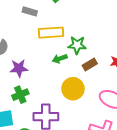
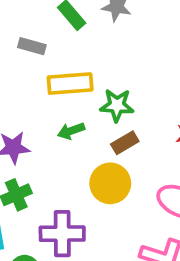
green arrow: (60, 59) -> (71, 131), moved
brown rectangle: (90, 64) -> (125, 143), moved

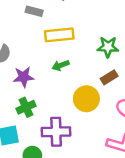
green star: (117, 105) -> (108, 47), moved
brown rectangle: (125, 143) -> (109, 77), moved

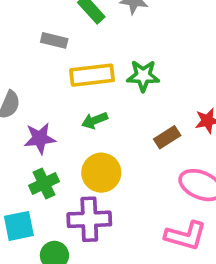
green star: (108, 47) -> (143, 76), moved
yellow circle: (86, 99) -> (101, 173), moved

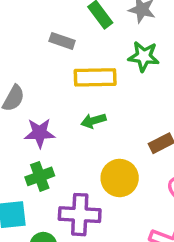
green star: (143, 76) -> (144, 56), moved
yellow circle: (101, 173) -> (120, 178), moved

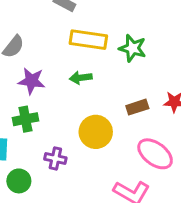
green star: (144, 56) -> (133, 48), moved
purple cross: (80, 215) -> (55, 158), size x0.6

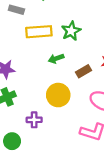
green star: (133, 48) -> (71, 31), turned -30
green arrow: (81, 78) -> (56, 58), moved

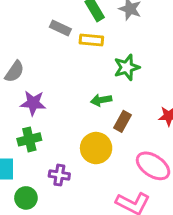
yellow rectangle: (39, 32) -> (91, 40), moved, size x0.7
brown rectangle: (83, 71) -> (122, 121), moved, turned -40

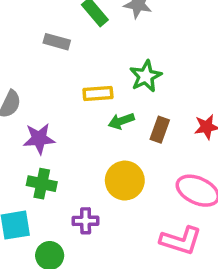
yellow rectangle: (91, 40) -> (98, 93), moved
brown rectangle: (122, 121) -> (160, 130), moved
green cross: (29, 139) -> (42, 184), turned 35

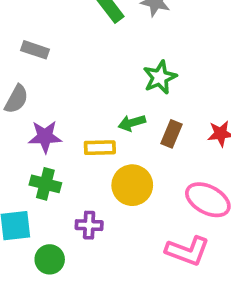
gray rectangle: (57, 42) -> (35, 50), moved
yellow rectangle: (98, 93) -> (100, 148), moved

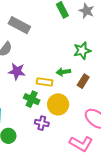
gray rectangle: (35, 50) -> (19, 25), size x1.5
green cross: (45, 184) -> (32, 99), moved
purple cross: (89, 225) -> (42, 123), moved

